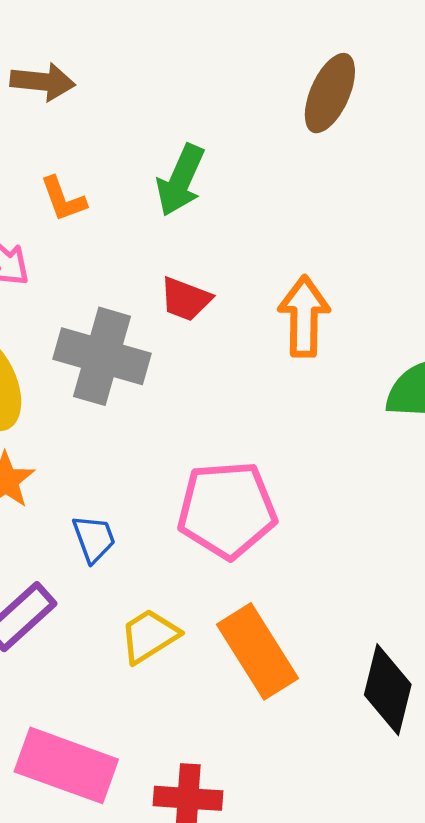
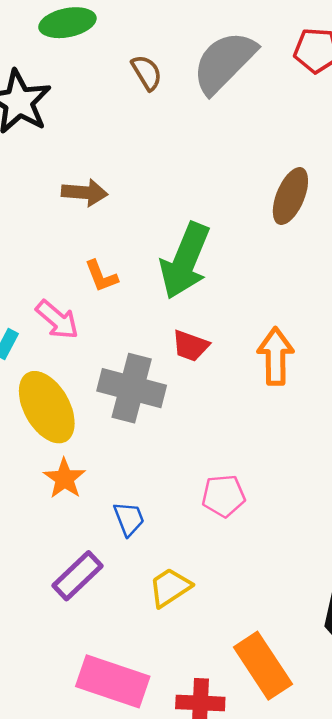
green arrow: (180, 180) -> (185, 261), size x1.5
pink pentagon: (227, 510) -> (224, 496), size x0.6
orange rectangle: (257, 651) -> (263, 666), moved

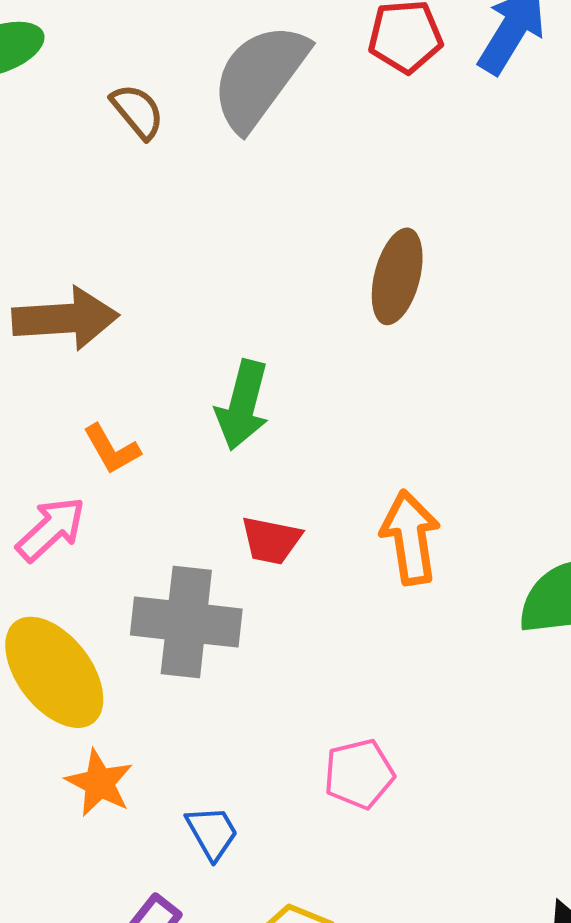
brown arrow: (85, 193) -> (66, 318), size x1.4
green arrow: (185, 261) -> (243, 405), size x0.7
pink arrow: (57, 320) -> (51, 529), turned -75

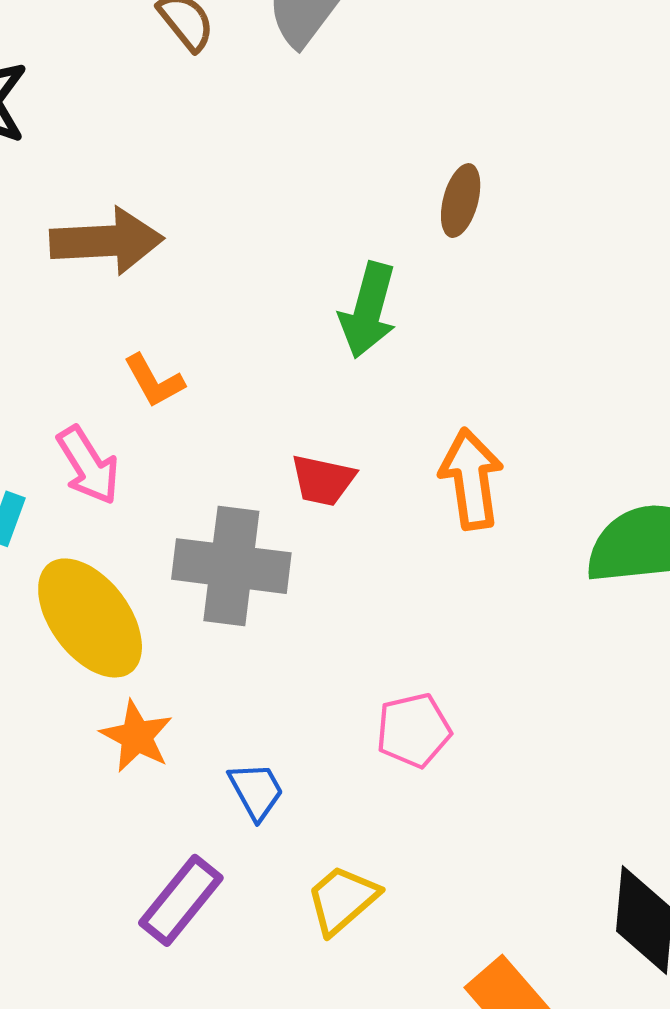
brown ellipse: (397, 276) -> (461, 201), size x0.7
green arrow: (243, 405) -> (368, 310), moved
pink arrow: (51, 529) -> (88, 465), turned 100

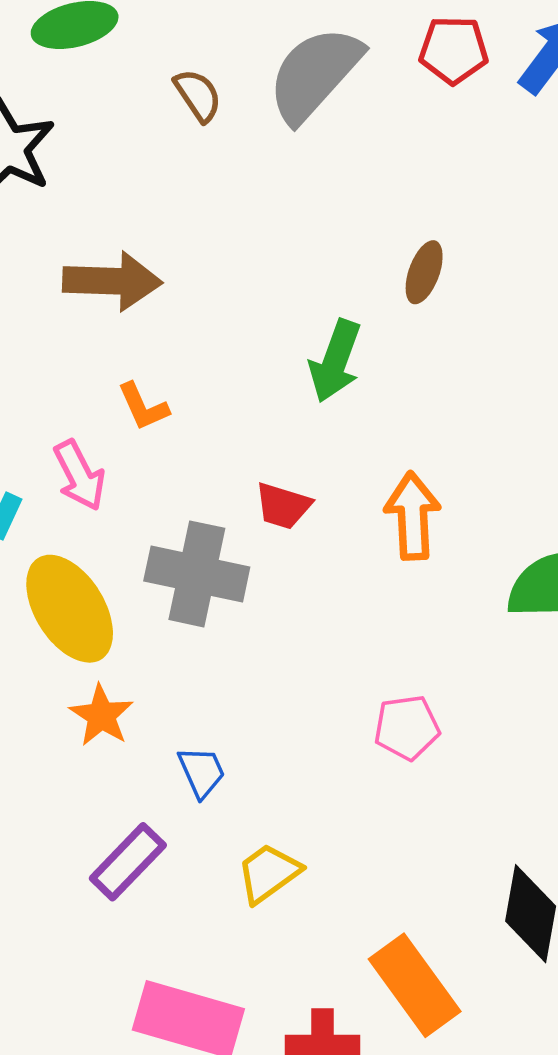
pink pentagon: (414, 730) -> (407, 728), moved

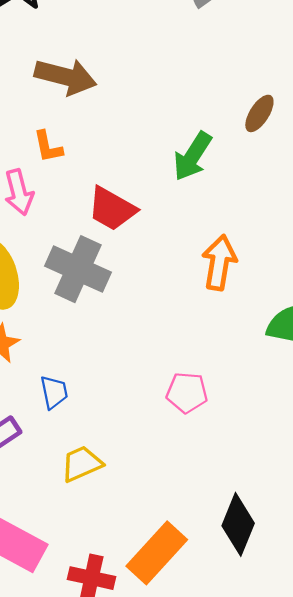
orange L-shape: (143, 407) -> (48, 147), moved
red trapezoid: (283, 506) -> (112, 209), moved, size x1.4
orange rectangle: (415, 985) -> (157, 553), turned 66

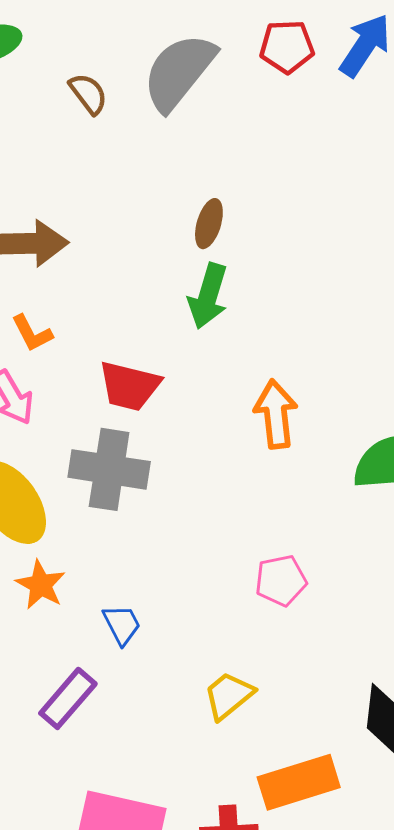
brown ellipse: (259, 113) -> (209, 224), moved
yellow trapezoid: (82, 464) -> (229, 695), moved
orange rectangle: (157, 553) -> (299, 782), turned 46

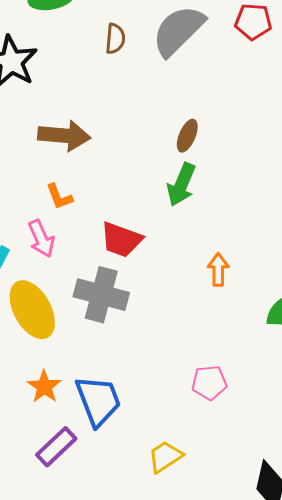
brown semicircle: (88, 94) -> (115, 39), turned 36
orange arrow: (276, 414) -> (218, 270), size x0.7
orange star: (41, 585) -> (44, 387), moved
blue trapezoid: (122, 625) -> (98, 401), size x1.8

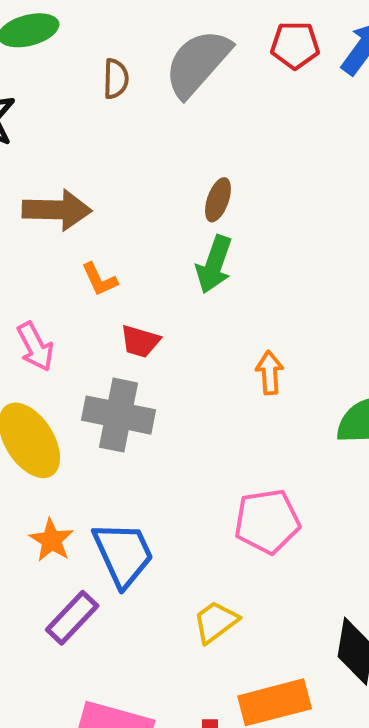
orange L-shape: (59, 197) -> (99, 280), moved
red trapezoid: (121, 240) -> (140, 341), size x0.7
pink pentagon: (209, 383) -> (267, 521), size x1.4

